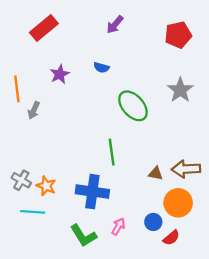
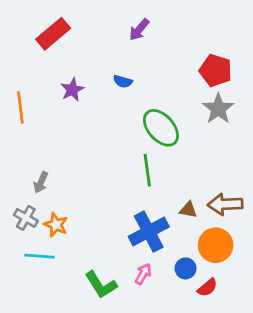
red pentagon: (178, 35) -> (216, 71), moved, turned 30
gray arrow: (34, 110) -> (41, 182), moved
green line: (112, 152) -> (147, 170), moved
blue cross: (92, 192) -> (149, 232), moved, turned -36

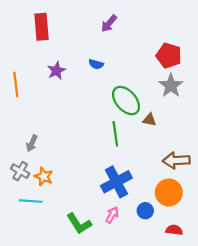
red rectangle: (53, 34) -> (42, 27), turned -55
brown triangle: (188, 210) -> (150, 120), moved
red semicircle: (207, 288) -> (174, 230), moved, turned -133

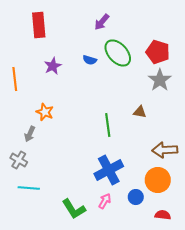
green ellipse: (126, 101) -> (118, 53), moved
orange star: (44, 176) -> (45, 112), moved

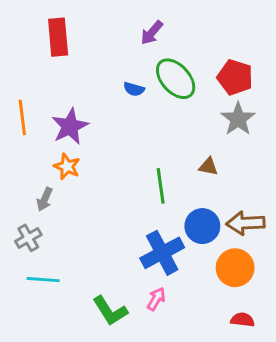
purple star: (53, 66) -> (70, 126), moved, size x1.4
gray cross: (19, 160) -> (28, 238), turned 30
blue circle: (136, 197) -> (202, 226), moved, size x1.5

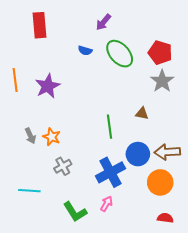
blue semicircle: (134, 89) -> (85, 51), moved
orange star: (67, 167) -> (52, 137), moved
gray arrow: (45, 199) -> (30, 136), turned -49
gray cross: (28, 238) -> (63, 166), moved

